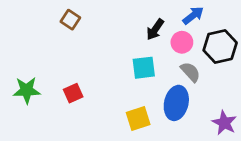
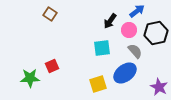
green star: (27, 90) -> (30, 78), moved
blue ellipse: (176, 103) -> (125, 73), turned 40

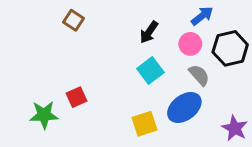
black arrow: (110, 21) -> (149, 32), moved
cyan square: (102, 48) -> (150, 71), turned -30

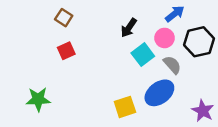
cyan square: (150, 71) -> (143, 55), moved
red square: (76, 97) -> (66, 51), moved

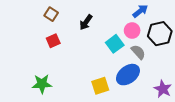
black arrow: (129, 28) -> (86, 22), moved
green star: (38, 99) -> (42, 84), moved

